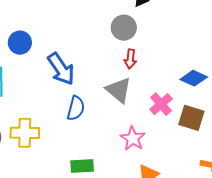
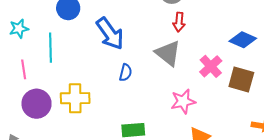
blue semicircle: (76, 108) -> (126, 73), size x0.7
pink star: (133, 138) -> (183, 101), turned 30

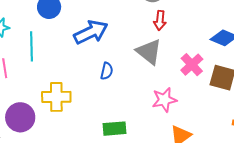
blue arrow: (110, 34) -> (91, 32), turned -80
purple circle: (37, 104) -> (20, 117), moved

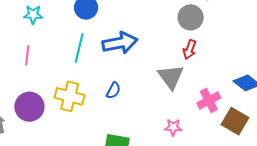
cyan line: (31, 46) -> (79, 48), moved
blue semicircle: (107, 71) -> (113, 90), moved
pink star: (164, 100) -> (173, 127), size x0.7

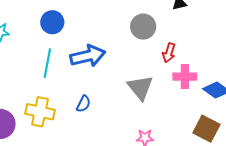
gray circle: (191, 17) -> (143, 27), moved
red arrow: (190, 49) -> (169, 53), moved
pink cross: (209, 101) -> (185, 77), moved, turned 30

